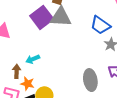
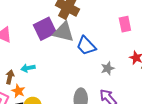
blue trapezoid: (100, 25) -> (86, 46), moved

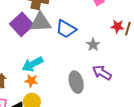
cyan arrow: (28, 68) -> (33, 64), moved, size x1.5
orange star: (18, 91) -> (31, 81), moved

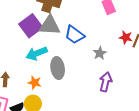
cyan arrow: (33, 64) -> (37, 53), moved
purple arrow: (102, 73) -> (106, 82), turned 66
gray ellipse: (76, 82) -> (58, 68), moved

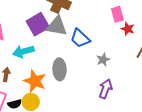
red star: (126, 37) -> (128, 29), moved
cyan arrow: (37, 53) -> (23, 51), moved
orange star: (35, 83) -> (35, 81), size x1.6

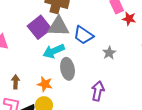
cyan arrow: (23, 51) -> (54, 51), moved
orange star: (35, 81) -> (45, 84), size x0.7
purple arrow: (106, 89) -> (98, 91), moved

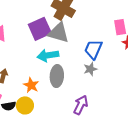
blue trapezoid: (83, 35) -> (93, 49), moved, turned 65
gray star: (109, 53) -> (90, 69), moved

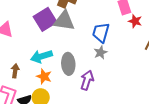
cyan arrow: (48, 55) -> (41, 56), moved
purple arrow: (81, 105) -> (87, 80), moved

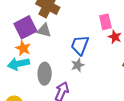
gray triangle: (64, 21) -> (44, 30), size x0.7
orange star: (44, 76) -> (23, 48), moved

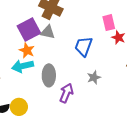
gray star: (78, 65) -> (94, 77), moved

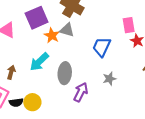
purple square: (29, 29) -> (37, 18), moved
orange star: (27, 50) -> (52, 35), moved
cyan arrow: (23, 66) -> (39, 62), turned -35

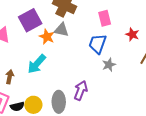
pink rectangle: (129, 25) -> (105, 18), moved
gray ellipse: (65, 73) -> (59, 102), moved
gray star: (109, 79) -> (109, 65), moved

